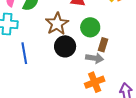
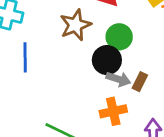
brown rectangle: (103, 45) -> (140, 82), moved
black circle: (65, 46) -> (107, 60), moved

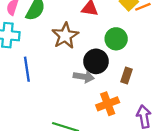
green circle: (119, 37) -> (116, 39), moved
gray arrow: (118, 79) -> (84, 77), moved

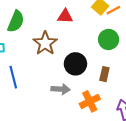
green circle: (116, 39) -> (109, 39), moved
gray arrow: (84, 77) -> (61, 89), moved

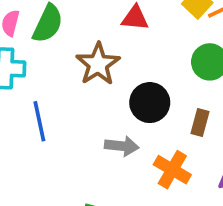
orange cross: (90, 101) -> (172, 170), turned -36

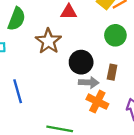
blue line: (39, 121) -> (18, 91), moved
gray arrow: (122, 146) -> (89, 82), moved

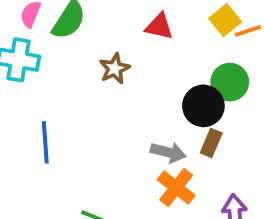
brown star: (48, 41) -> (115, 69), size x0.7
black circle: (81, 62) -> (203, 106), moved

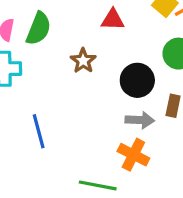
black circle: (203, 106) -> (137, 80), moved
orange cross: (176, 188) -> (133, 155), moved

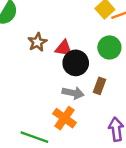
red triangle: (113, 20) -> (64, 48), moved

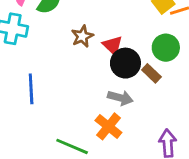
red triangle: (64, 48) -> (113, 45), turned 30
brown rectangle: (100, 86) -> (151, 73), moved, turned -70

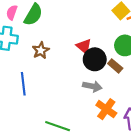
brown star: (82, 36) -> (41, 50), moved
orange cross: (108, 126) -> (106, 109), moved

